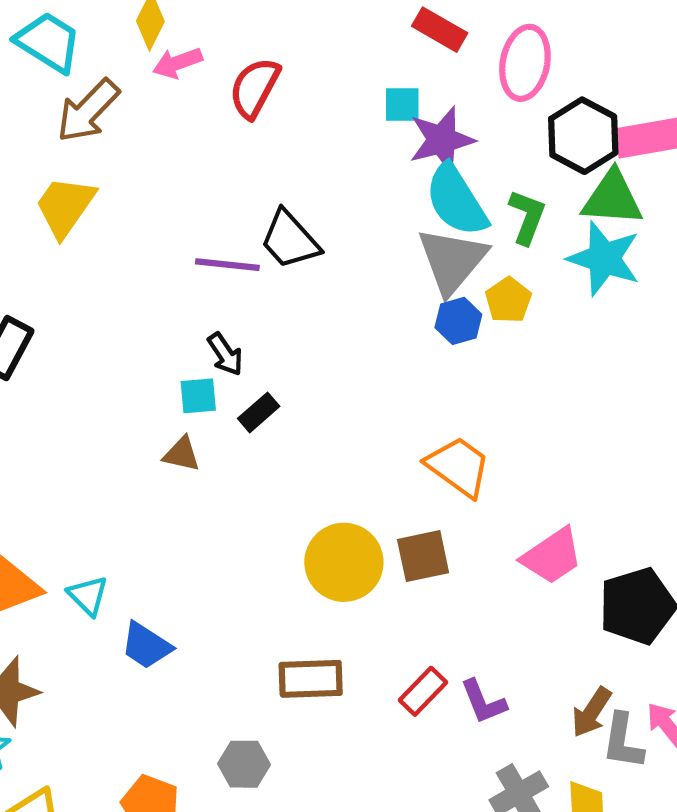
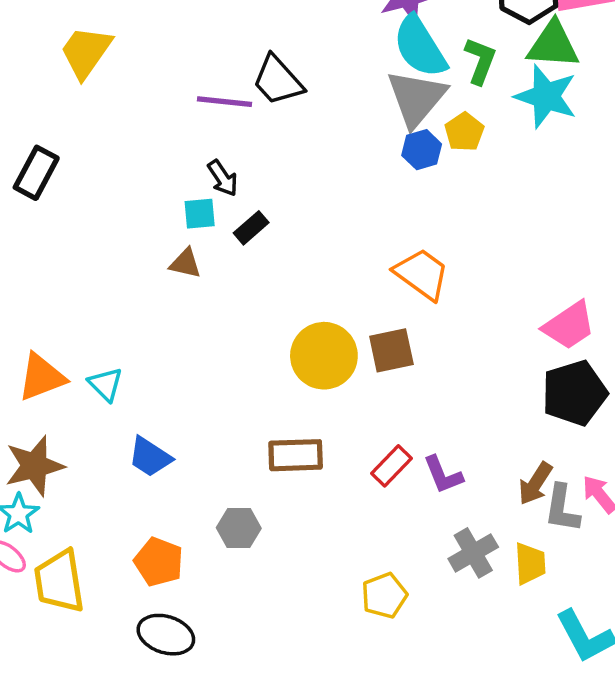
pink trapezoid: (552, 556) -> (569, 326), moved
blue trapezoid: (146, 646) -> (150, 457), moved

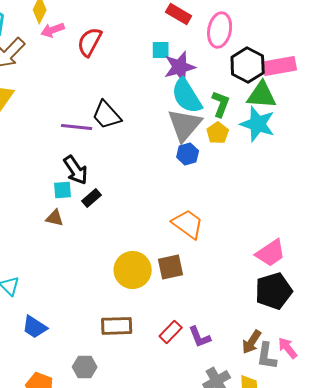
yellow pentagon: (464, 132) -> (218, 133), moved
black arrow: (223, 178) -> (76, 170), size x1.4

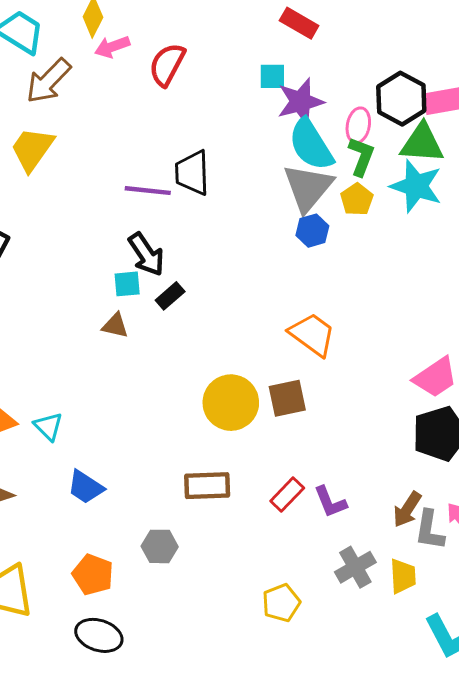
pink ellipse: (220, 30) -> (358, 125), moved, size x0.7
black trapezoid: (107, 115) -> (192, 173), turned 40

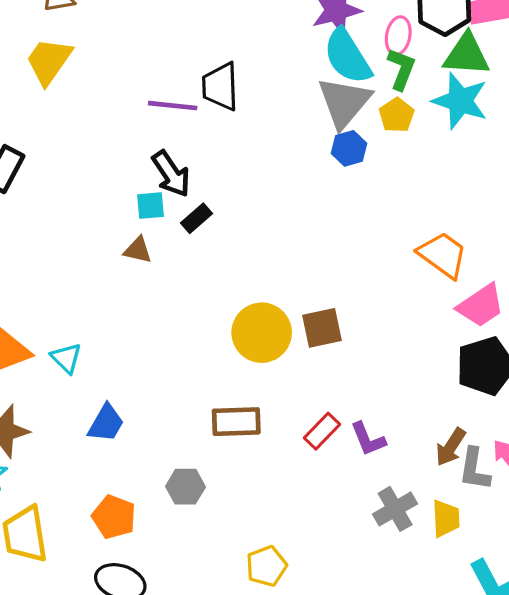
orange trapezoid: (312, 334) -> (443, 255), moved
blue trapezoid: (86, 487) -> (106, 423), turned -93
yellow pentagon: (281, 603) -> (266, 566), moved

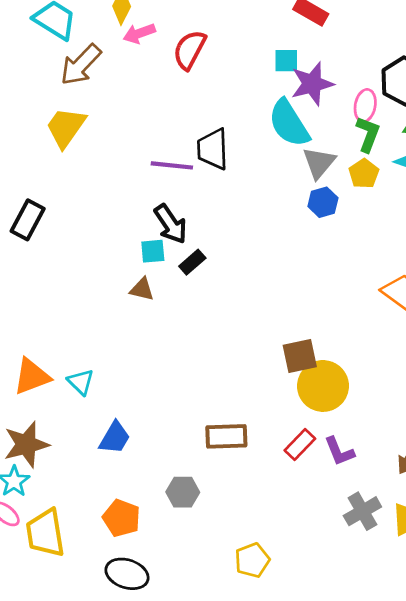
cyan semicircle: (347, 56) -> (289, 123), moved
gray triangle: (344, 102) -> (319, 163), size x0.7
yellow circle: (262, 333) -> (323, 386), moved

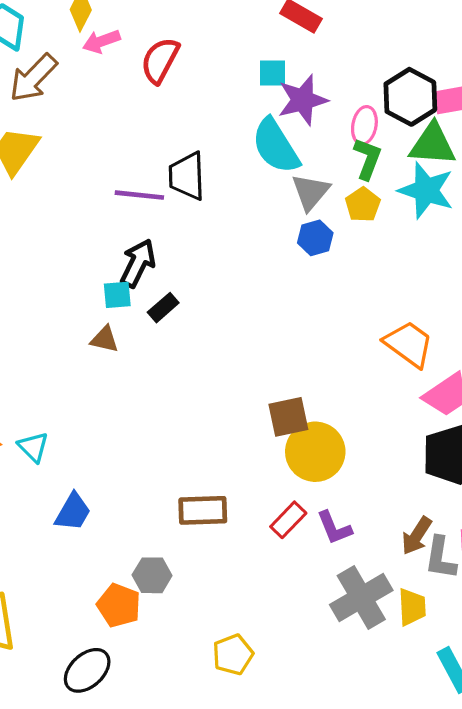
black arrow: (171, 224) -> (138, 263), turned -120
gray cross: (362, 511) -> (361, 597), size x1.4
orange pentagon: (122, 518) -> (119, 605), moved
black ellipse: (127, 574) -> (87, 670), turned -60

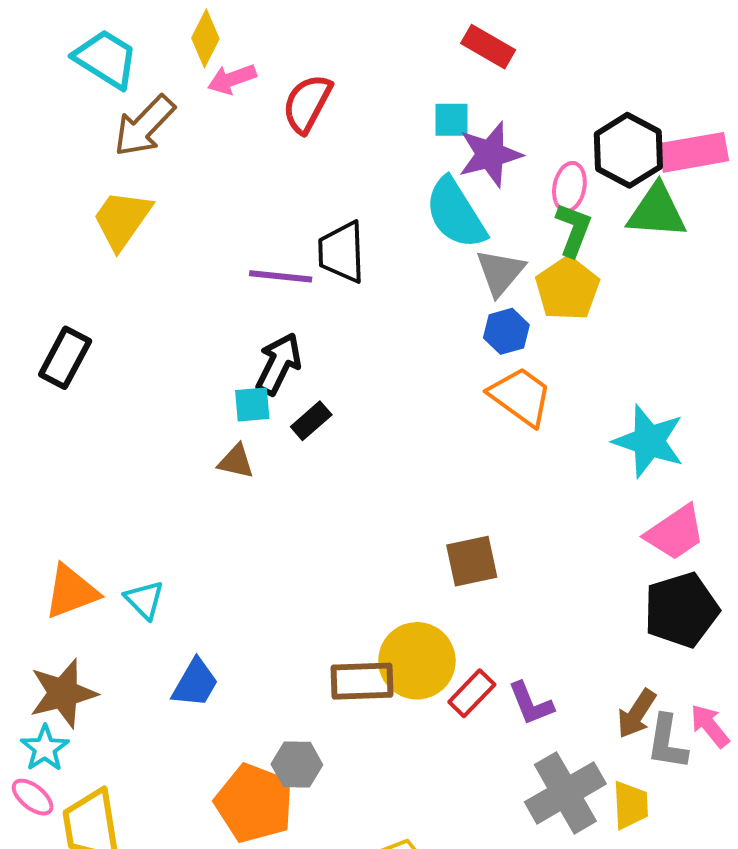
cyan star: (426, 190) -> (649, 441), moved
yellow pentagon: (363, 205) -> (567, 289), size x1.4
orange trapezoid: (409, 344) -> (521, 396), moved
yellow circle: (315, 452) -> (417, 661), moved
orange pentagon: (119, 605) -> (254, 803), size x1.4

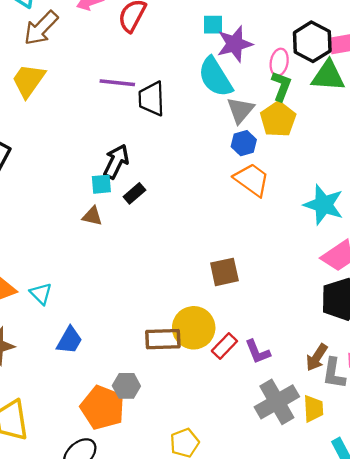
purple line: (281, 276) -> (117, 83), moved

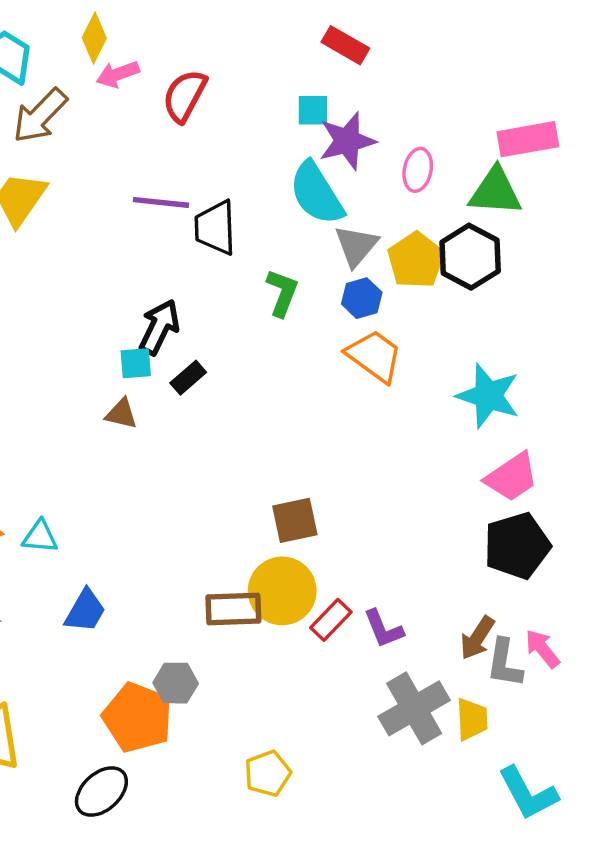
black hexagon: (312, 42) -> (470, 257), moved
green L-shape: (281, 86) -> (282, 293), moved
brown square: (224, 272) -> (295, 520), moved
cyan triangle: (41, 294) -> (40, 537), turned -40

